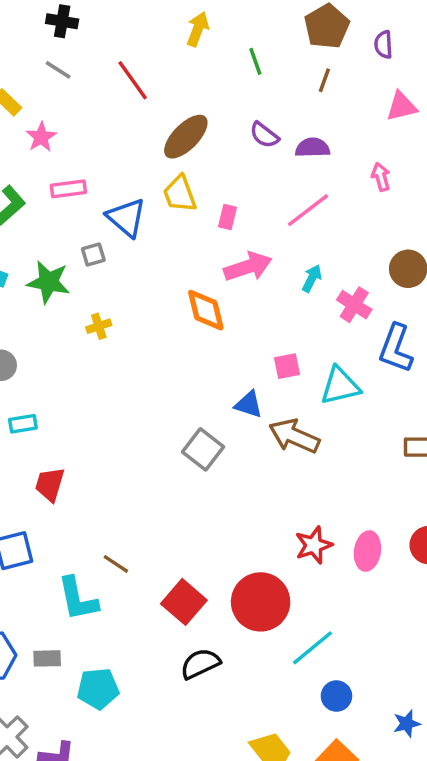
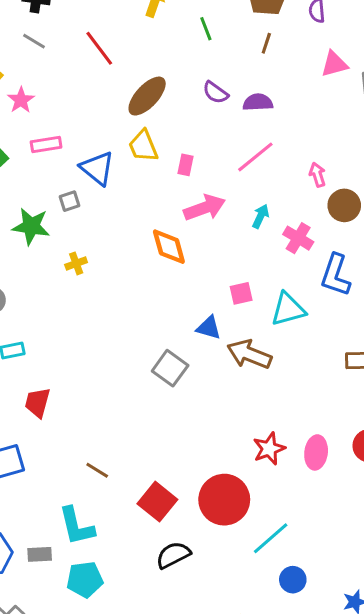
pink arrow: (381, 177) -> (317, 175), moved
cyan L-shape: (78, 599) -> (77, 526), moved

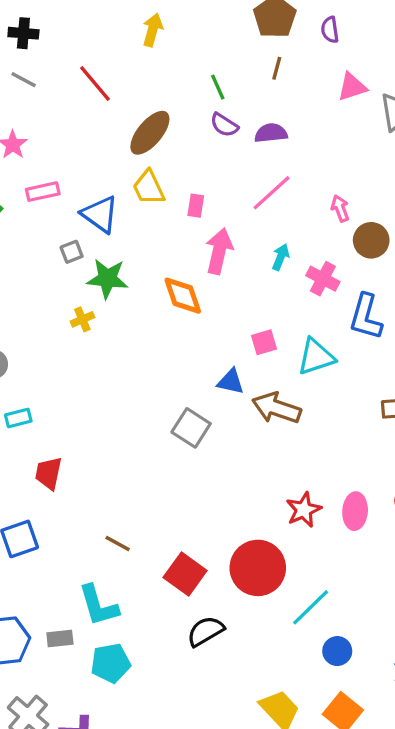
green line: (206, 29) -> (218, 87), moved
pink arrow: (205, 208) -> (219, 251), turned -54
green star: (31, 226) -> (107, 279), moved

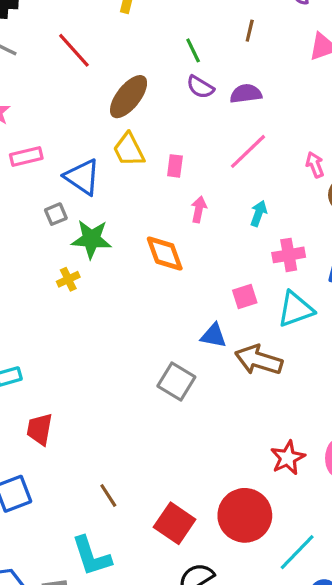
pink arrow: (219, 251) -> (199, 209), size x0.6
pink cross: (323, 279) -> (289, 255), moved, turned -36
brown line: (118, 543) -> (108, 495), turned 30

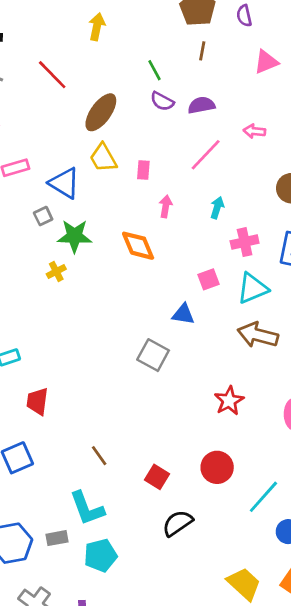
pink arrow: (315, 165) -> (254, 131), moved, turned -60
brown arrow: (259, 360) -> (258, 335), moved
red star: (288, 458) -> (229, 401), moved
red circle: (245, 515) -> (217, 467), size x0.7
red square: (175, 523) -> (157, 477), size x0.7

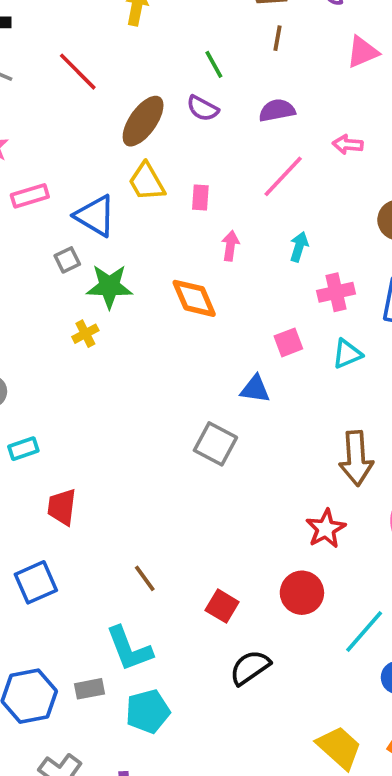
purple semicircle: (162, 101) -> (203, 108), moved
cyan triangle: (253, 288) -> (347, 354), size x0.7
brown arrow: (258, 335) -> (356, 458), moved, turned -108
red star: (229, 401) -> (326, 529), moved

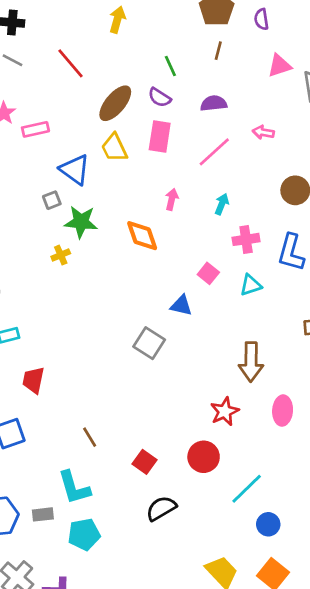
pink rectangle: (30, 196) -> (35, 129), moved
pink rectangle: (200, 197) -> (160, 137), moved, size x1.6
pink square: (288, 342) -> (208, 273), turned -35

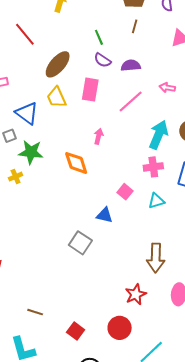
purple semicircle: (159, 97) -> (103, 60), moved
cyan arrow: (222, 204) -> (158, 135), moved, size x1.8
brown line: (90, 437) -> (35, 312), turned -42

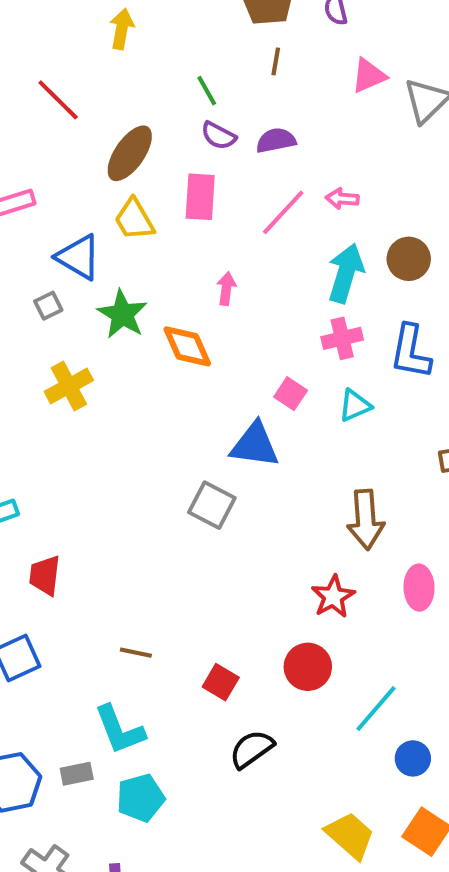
pink arrow: (167, 88) -> (342, 199), moved
green star: (31, 152) -> (122, 314), moved, turned 30
yellow cross: (16, 177) -> (69, 386), size x1.6
blue triangle: (105, 215) -> (255, 445), size x1.5

